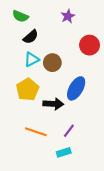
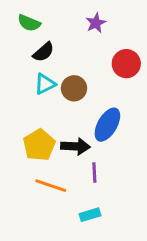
yellow pentagon: (28, 89) -> (39, 145), moved
purple line: (69, 131) -> (94, 173), moved, turned -40

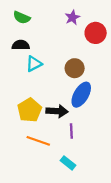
black semicircle: (44, 52) -> (21, 45), moved, turned -140
red circle: (126, 64) -> (96, 33), moved
brown circle: (74, 88) -> (75, 68), moved
cyan rectangle: (90, 215) -> (68, 163), turned 56

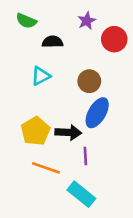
black semicircle: (21, 45) -> (53, 42), moved
cyan rectangle: (68, 163) -> (81, 194), size x1.5

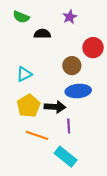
red circle: (114, 39) -> (93, 48), moved
cyan triangle: (41, 76) -> (24, 74), moved
blue ellipse: (97, 113) -> (78, 91), turned 55

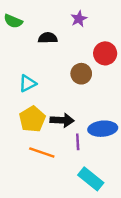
green semicircle: (21, 17) -> (13, 21), moved
blue ellipse: (78, 91) -> (103, 129), moved
cyan rectangle: (66, 157) -> (91, 179), moved

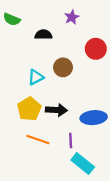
brown circle: (81, 74) -> (63, 67), moved
cyan triangle: (27, 83) -> (36, 77), moved
purple line: (78, 142) -> (71, 141), moved

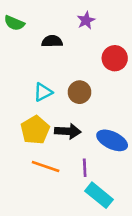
brown circle: (63, 67) -> (79, 92), moved
blue ellipse: (94, 118) -> (112, 140), turned 30

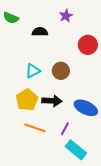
purple line: (85, 168) -> (65, 129), turned 32

